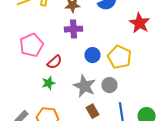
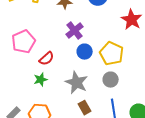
purple cross: (74, 29) -> (75, 31), moved, turned -36
gray circle: (110, 85) -> (111, 80), moved

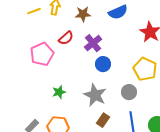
yellow pentagon: (112, 54) -> (145, 69), moved
red semicircle: (47, 59) -> (66, 38), moved
brown rectangle: (85, 108) -> (103, 120), turned 64

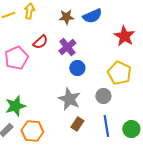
brown star: (83, 14) -> (66, 17), moved
green star: (59, 92) -> (15, 106), moved, size x1.5

